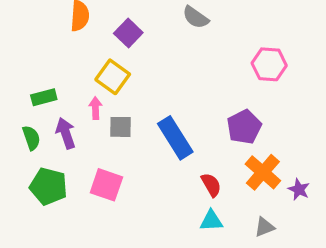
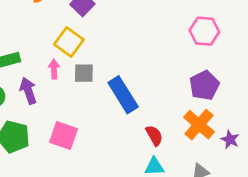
gray square: (120, 127) -> (84, 73), moved
purple pentagon: (244, 127) -> (204, 85), moved

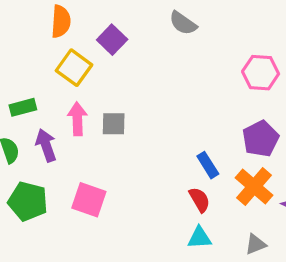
yellow square: (69, 42) -> (74, 68), moved
pink arrow: (54, 69) -> (77, 119), size x1.4
blue rectangle: (123, 95) -> (208, 165), moved, size x0.6

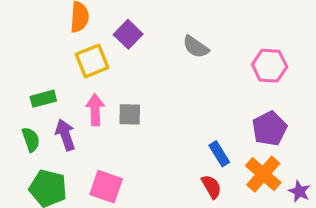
gray semicircle: (183, 23) -> (196, 47), moved
yellow square: (74, 68) -> (92, 61), turned 32

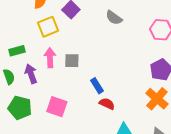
blue rectangle: (219, 154) -> (97, 86), moved
red semicircle: (211, 187) -> (107, 104), moved, turned -35

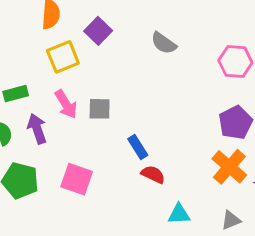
pink arrow: (50, 58) -> (66, 104), turned 150

